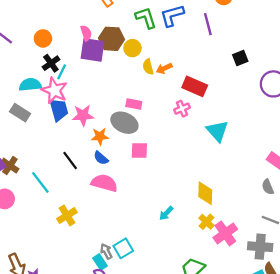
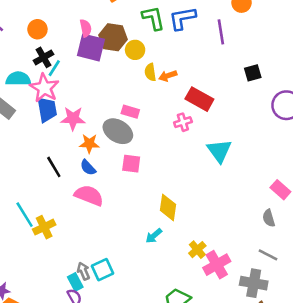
cyan line: (40, 182) -> (25, 215), moved
yellow diamond: (205, 193) -> (168, 207), moved

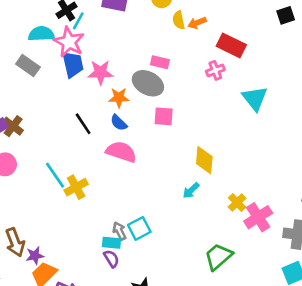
cyan rectangle: (75, 282) -> (111, 243), turned -54

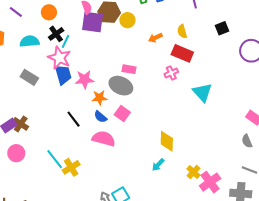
yellow semicircle: (179, 20) -> (182, 31), moved
cyan semicircle: (41, 34) -> (29, 41), moved
pink square: (164, 116) -> (122, 114), moved, turned 35

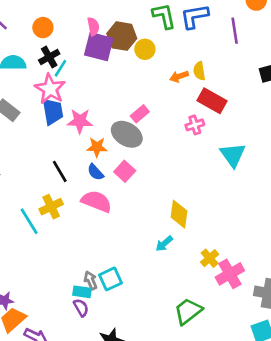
yellow semicircle: (182, 31) -> (199, 71), moved
pink rectangle: (129, 69) -> (140, 114), turned -56
yellow cross: (71, 167) -> (51, 207), moved

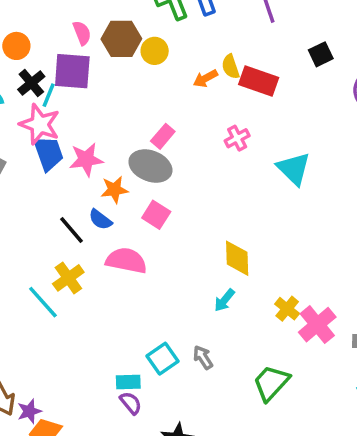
purple square: (99, 47) -> (72, 71), moved
red rectangle: (212, 101) -> (259, 81), moved
blue semicircle: (95, 172) -> (100, 220), moved
gray arrow: (91, 280) -> (203, 357), moved

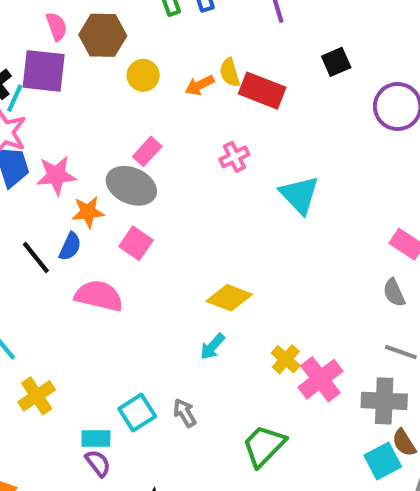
yellow circle: (155, 51) -> (143, 75), moved
blue semicircle: (100, 220) -> (70, 246), turned -105
yellow diamond: (237, 258) -> (229, 298), turned -69
yellow cross: (68, 278) -> (37, 396), moved

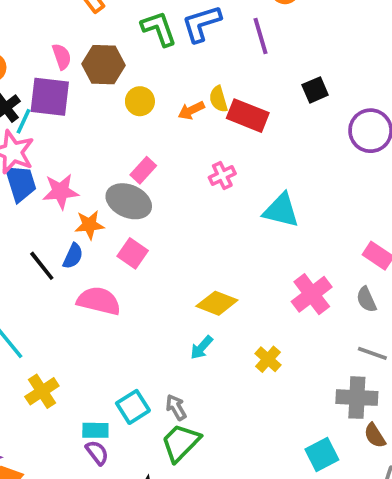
cyan triangle: (299, 195) -> (281, 210), turned -33
pink cross: (320, 379) -> (312, 294), moved
green trapezoid: (264, 446) -> (181, 443), moved
cyan square: (383, 461) -> (322, 454), moved

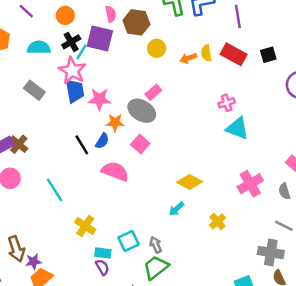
red rectangle: (248, 116) -> (234, 54), moved
pink cross: (222, 176) -> (227, 103), moved
yellow cross: (42, 391) -> (85, 226), moved, turned -30

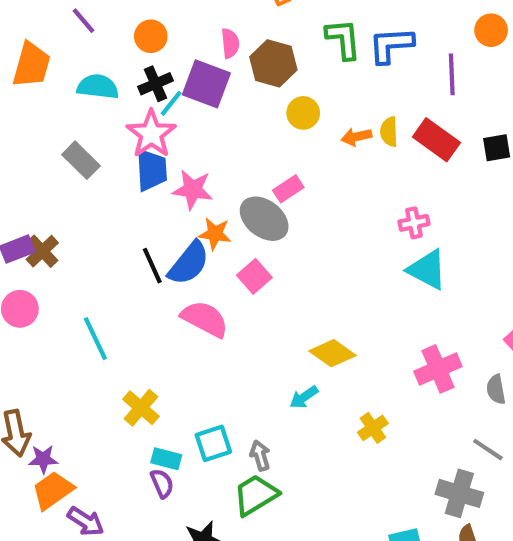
blue semicircle: (102, 141) -> (189, 263), size x1.6

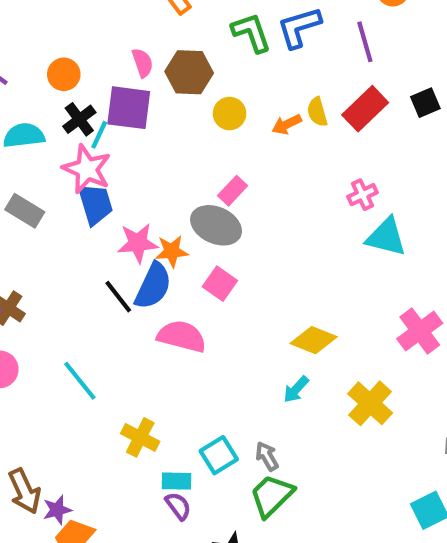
red rectangle: (436, 140) -> (365, 109), turned -66
pink star: (193, 190) -> (138, 243), moved
yellow cross: (373, 428) -> (370, 403), size x1.5

